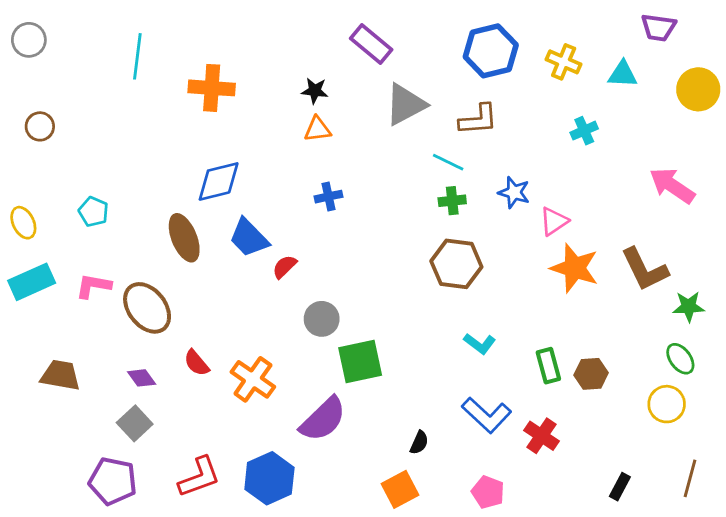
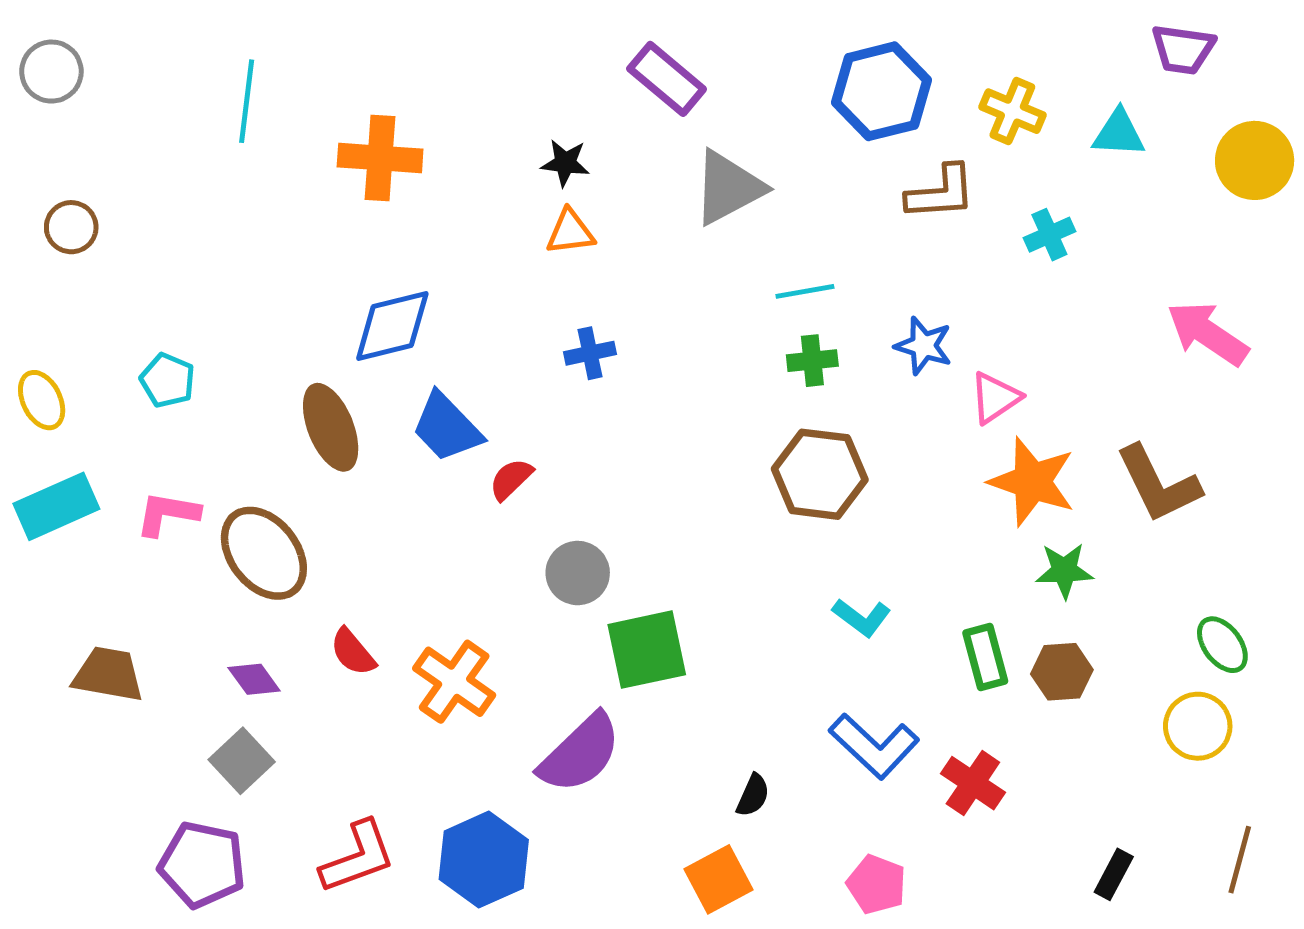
brown L-shape: (478, 120) -> (941, 193), moved
cyan line: (448, 162) -> (805, 291), turned -36
green star: (689, 307) -> (1064, 571), moved

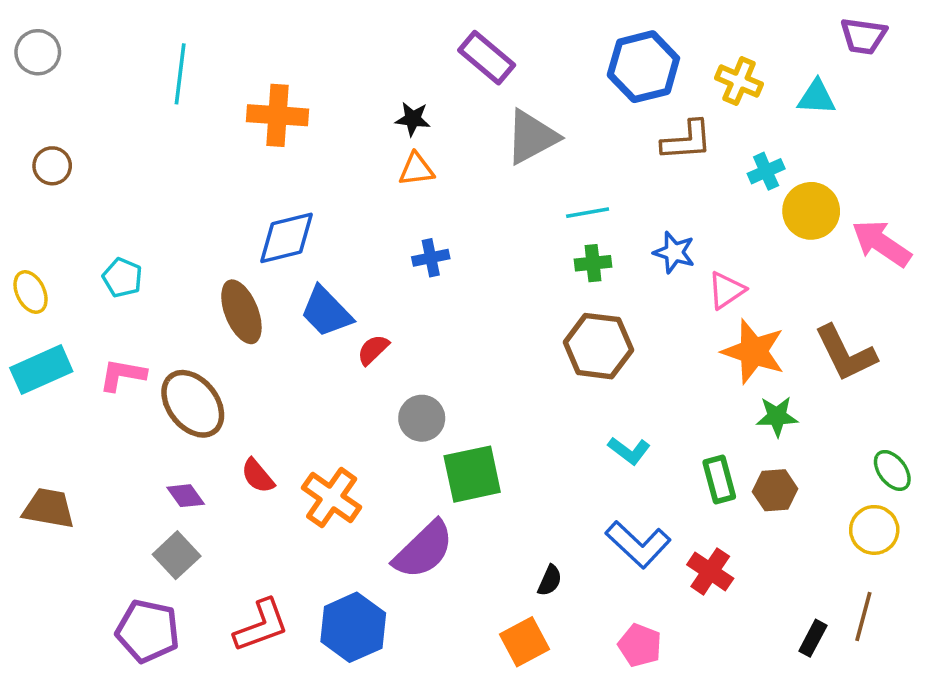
yellow circle: (1255, 160) -> (811, 211), moved
brown trapezoid: (108, 674) -> (49, 508), moved
brown line: (1240, 860) -> (863, 617), moved

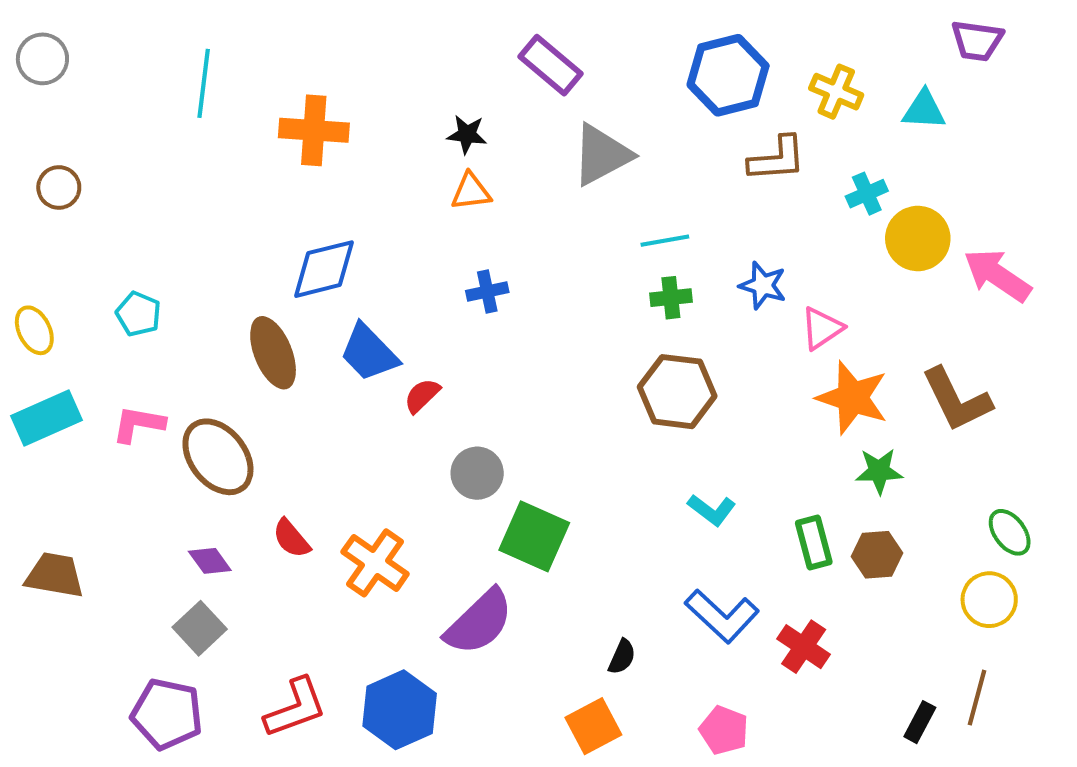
green square: (472, 474) -> (534, 536), turned 36

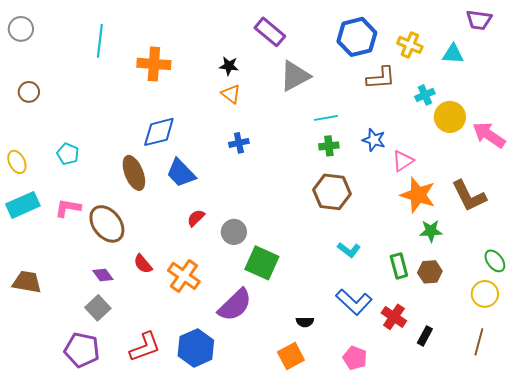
orange triangle: (471, 192) -> (231, 94), turned 45
red semicircle: (422, 396) -> (196, 218), moved
black semicircle: (622, 657) -> (305, 322), turned 66
black rectangle: (920, 722) -> (425, 336), moved

